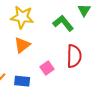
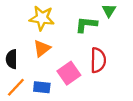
green L-shape: (63, 23) -> (86, 25), turned -45
pink square: (47, 68) -> (69, 73), size x1.5

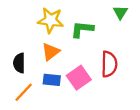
green L-shape: (86, 25) -> (82, 29), moved
blue rectangle: (42, 87) -> (52, 80), moved

